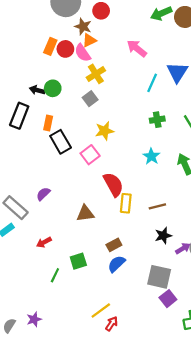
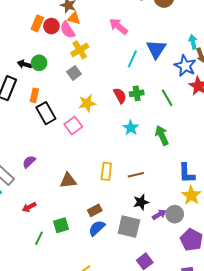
orange triangle: (89, 40) -> (74, 18), turned 40
red semicircle: (113, 184) -> (120, 96), moved, size x0.7
gray square: (159, 277) -> (129, 227), moved

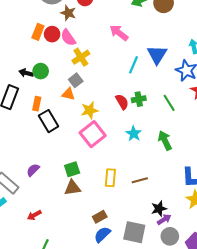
orange triangle: (74, 18) -> (68, 94), moved
pink square: (73, 125) -> (93, 134), moved, size x1.4
black star: (141, 202) -> (159, 209), moved
gray circle: (175, 214) -> (170, 236), moved
green square: (61, 225) -> (72, 169), moved

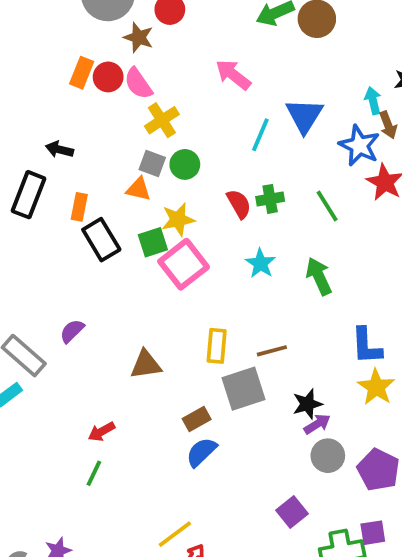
green circle: (41, 71) -> (185, 164), moved
gray square: (76, 80) -> (152, 163), turned -32
green square: (72, 169) -> (153, 242), moved
red arrow: (34, 215) -> (101, 432), moved
gray square: (134, 232) -> (244, 389), moved, turned -30

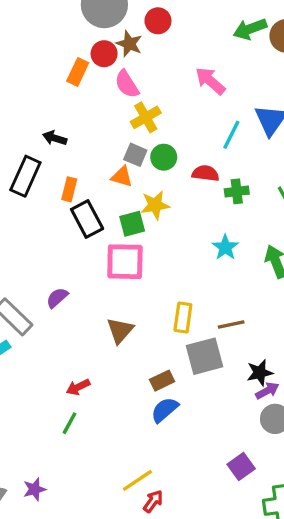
red circle: (108, 77) -> (104, 54), moved
red semicircle: (239, 204) -> (205, 173), moved, turned -56
pink square: (184, 264) -> (125, 262), moved, turned 36
brown triangle: (146, 365) -> (120, 330), turned -44

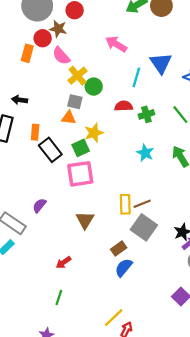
green circle: (164, 157) -> (94, 87), moved
brown line: (231, 324) -> (142, 204), moved
gray square: (205, 356) -> (144, 227), turned -30
green line: (69, 423) -> (59, 298), moved

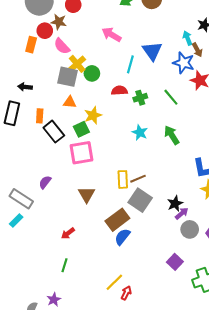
gray square: (75, 102) -> (67, 77), moved, size x1.5
brown rectangle: (119, 248) -> (117, 220), size x1.6

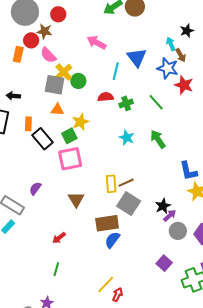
brown rectangle: (117, 220) -> (107, 223), turned 30

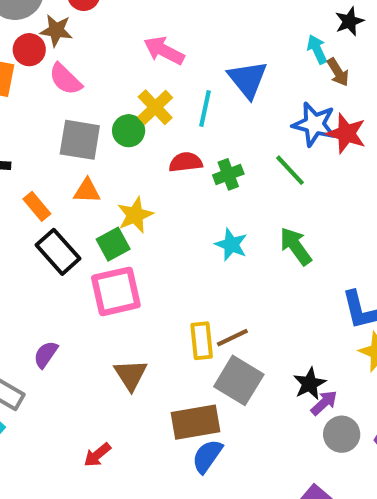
blue star: (168, 68) -> (314, 124), moved
yellow cross: (64, 72) -> (155, 107), moved
orange rectangle: (28, 124) -> (37, 206), moved, turned -40

